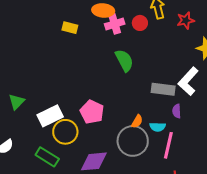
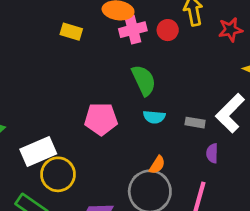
gray rectangle: (163, 89) -> (195, 123), size x0.6
pink pentagon: (92, 112) -> (101, 119), moved, turned -30
cyan semicircle: (158, 127) -> (154, 117), moved

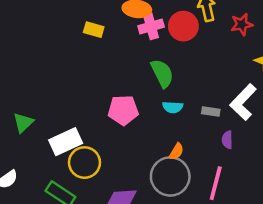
red circle: (168, 30) -> (183, 26), size x1.5

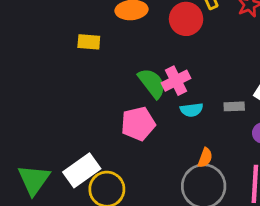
pink cross: (151, 26) -> (176, 81), moved
green semicircle: (162, 73) -> (152, 83), moved
green triangle: (23, 123) -> (34, 180), moved, size x1.4

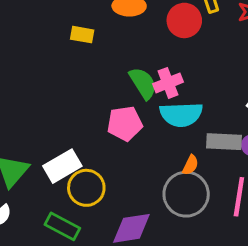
gray rectangle: (234, 106) -> (224, 142), moved, size x1.6
cyan semicircle: (192, 110) -> (181, 114), size x1.8

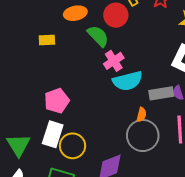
green semicircle: (143, 83) -> (98, 36), moved
pink pentagon: (125, 123) -> (57, 101), moved
white rectangle: (62, 166) -> (53, 134), turned -30

